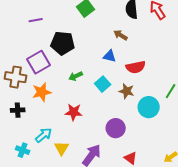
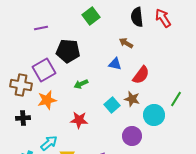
red semicircle: (136, 67) -> (141, 75), turned -42
cyan square: (103, 84) -> (112, 105), moved
purple circle: (116, 128) -> (132, 136), moved

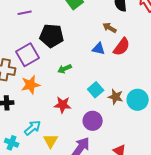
red semicircle: (141, 75) -> (122, 47), moved
brown star: (132, 99) -> (116, 97), moved
purple circle: (132, 136) -> (93, 121), moved

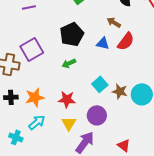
black pentagon: (52, 36) -> (72, 34), moved, turned -30
orange star: (31, 85) -> (35, 97), moved
yellow triangle: (51, 141) -> (69, 123), moved

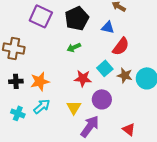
red semicircle: (126, 41) -> (121, 46), moved
purple square: (32, 49) -> (41, 16), moved, turned -35
red star: (67, 99) -> (83, 78), moved
cyan cross: (16, 137) -> (18, 113), moved

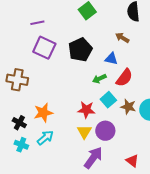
green arrow: (74, 47) -> (99, 79), moved
black cross: (16, 81) -> (19, 123), moved, turned 32
yellow triangle: (74, 107) -> (84, 132), moved

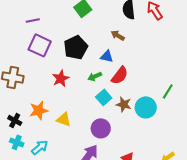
red star: (86, 110) -> (61, 78), moved, turned -30
yellow triangle: (84, 132) -> (64, 119), moved, turned -42
cyan arrow: (45, 138) -> (40, 147), moved

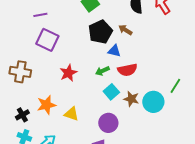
black pentagon: (76, 47) -> (100, 32), moved
red semicircle: (120, 75) -> (127, 70), turned 42
black cross: (15, 120) -> (22, 115), turned 32

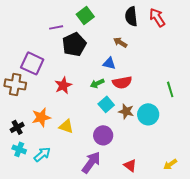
purple line: (40, 15) -> (56, 27), moved
black pentagon: (100, 32) -> (74, 44), moved
purple square: (47, 40) -> (32, 63), moved
green line: (175, 86) -> (170, 89), moved, turned -49

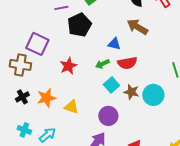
brown arrow: (120, 42) -> (137, 27), moved, size x1.5
black cross: (17, 127) -> (22, 97), moved

